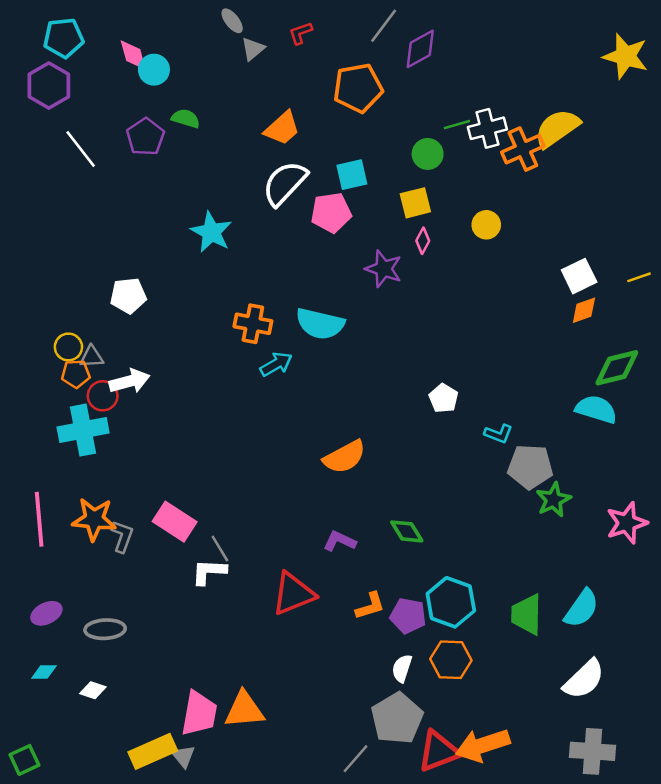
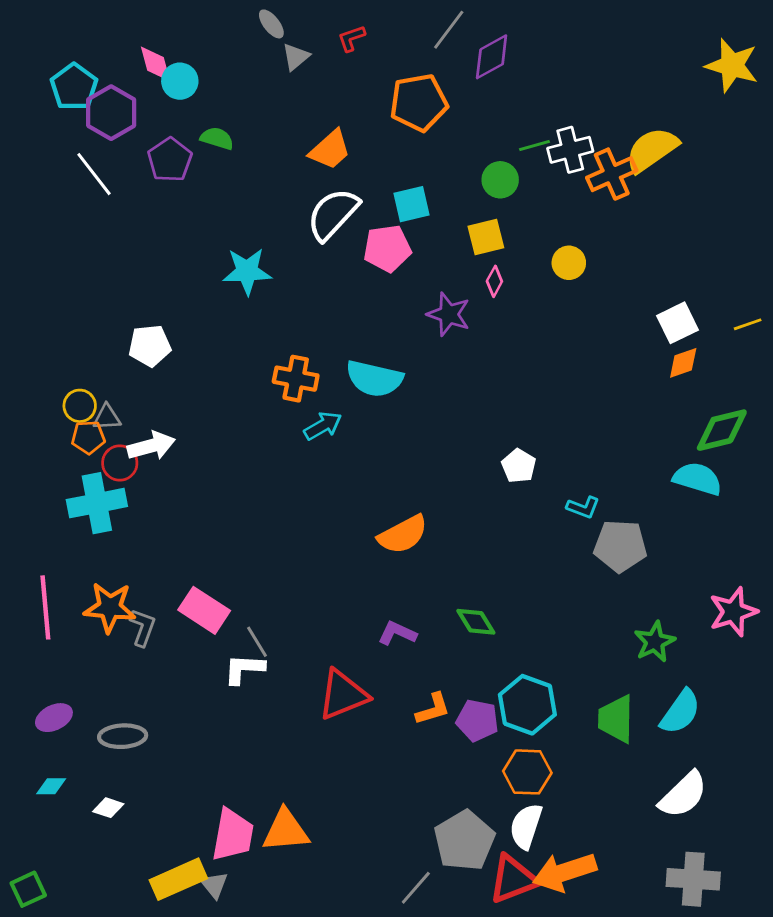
cyan pentagon: (64, 38) -> (74, 87), moved, turned -30
purple hexagon: (49, 86) -> (111, 113), moved
cyan star: (211, 232) -> (247, 271), turned -30
green star: (553, 500) -> (655, 642), moved
white semicircle: (402, 668) -> (526, 826), moved, size x1.4

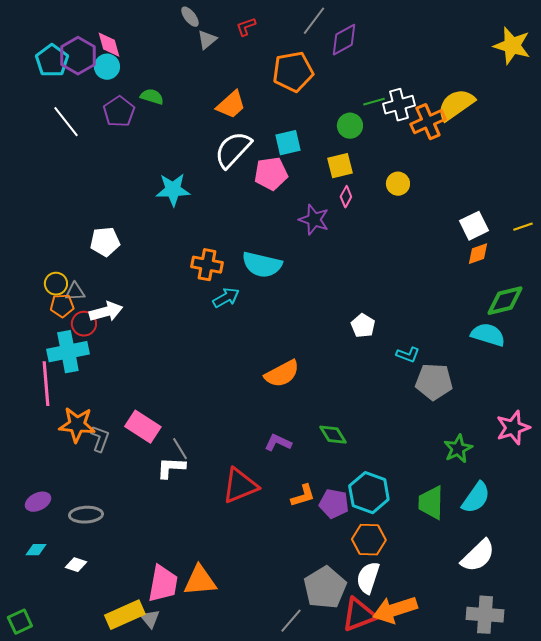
cyan circle: (180, 81) -> (107, 67), moved
purple hexagon: (111, 113) -> (78, 56), moved
pink line: (45, 607) -> (46, 384), moved

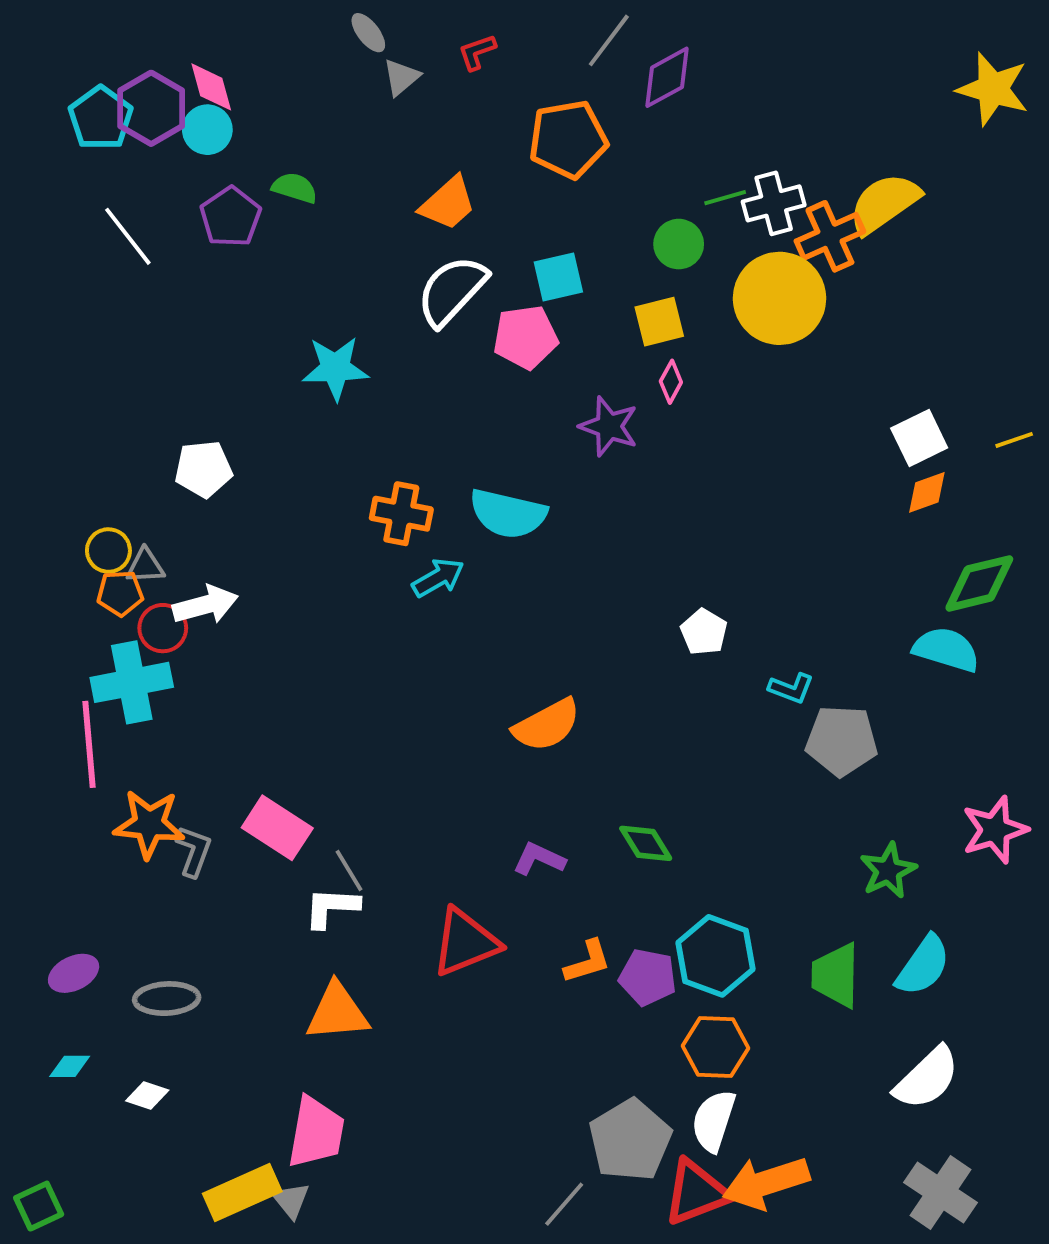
yellow circle: (398, 184) -> (780, 298), moved, size x2.0
orange triangle: (200, 581) -> (337, 1012), moved
gray cross: (485, 615) -> (940, 1192), turned 30

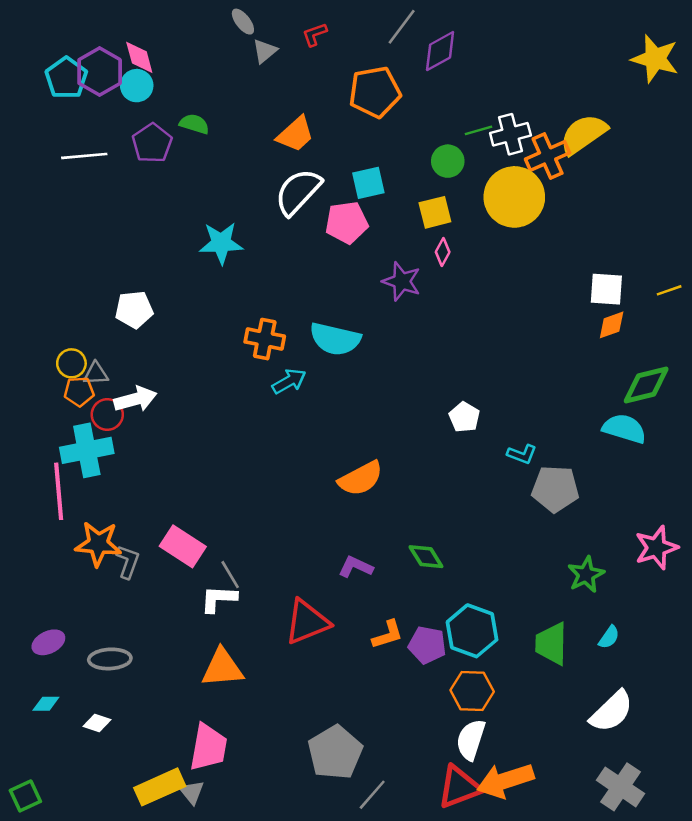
white line: (128, 236) -> (84, 156), turned -57
white square: (919, 438) -> (606, 289), turned 30
cyan semicircle: (923, 966) -> (609, 637), size x0.6
gray pentagon: (630, 1140) -> (335, 752), moved

